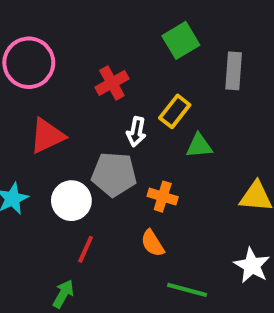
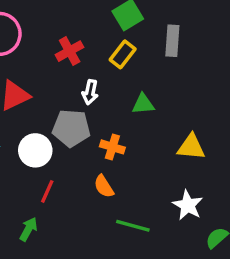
yellow rectangle: (175, 111) -> (123, 54), moved

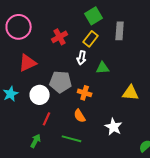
white arrow: (90, 92) -> (82, 58), moved
white star: (188, 205) -> (114, 127), moved
green line: (133, 226) -> (72, 139), moved

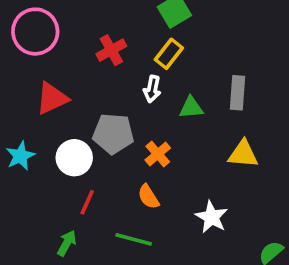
gray rectangle: (120, 31) -> (238, 93), moved
orange cross: (85, 93) -> (158, 154), turned 32

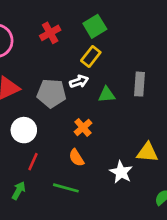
red cross: (111, 50) -> (50, 33), moved
white arrow: (152, 89) -> (79, 81), turned -120
gray pentagon: (113, 134) -> (51, 93), moved
yellow triangle: (243, 154) -> (147, 152), moved

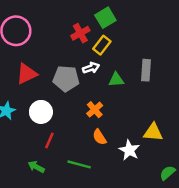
red cross: (50, 33) -> (80, 33), moved
orange semicircle: (76, 158) -> (99, 137), moved
green arrow: (19, 191) -> (36, 167), turned -91

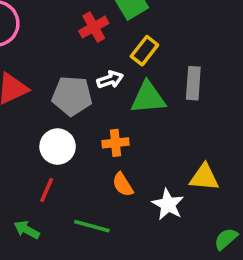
yellow rectangle: (102, 45) -> (144, 51), moved
green triangle: (116, 80) -> (148, 98), size x1.5
orange cross: (95, 110) -> (115, 143), turned 35
white circle: (41, 112) -> (58, 147), moved

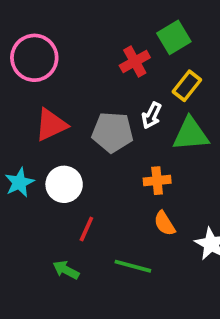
white arrow: (110, 80) -> (152, 115), turned 135
white circle: (58, 147) -> (64, 184), moved

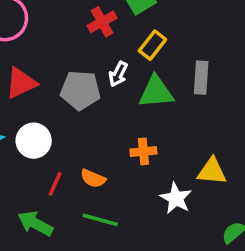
orange cross: (157, 181) -> (143, 151), moved
orange semicircle: (165, 223) -> (93, 178), moved, turned -35
green arrow: (66, 270) -> (35, 223), size x1.4

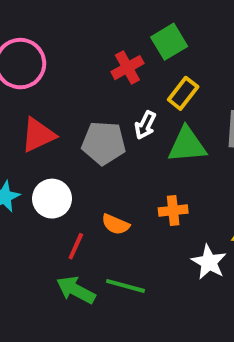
orange semicircle: (93, 178) -> (116, 224), moved
green arrow: (35, 223) -> (76, 290), moved

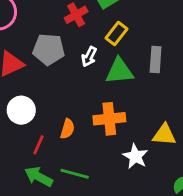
gray pentagon: (104, 143) -> (49, 49), moved
orange cross: (173, 210) -> (109, 119), size x1.5
orange semicircle: (116, 224) -> (67, 129), turned -96

